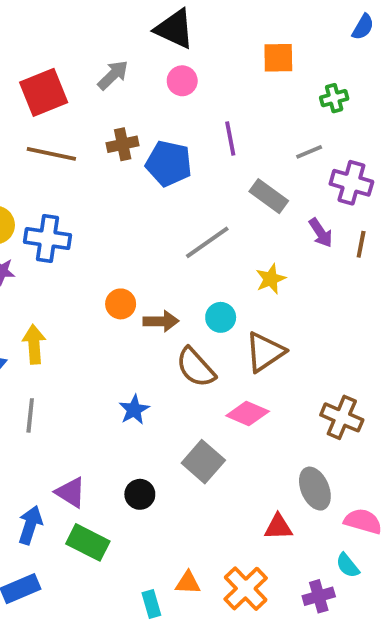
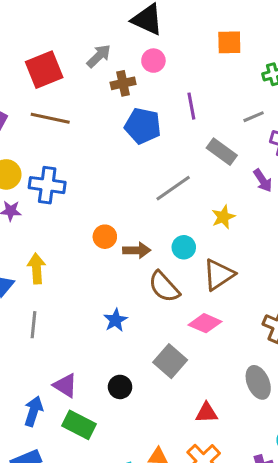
brown cross: (123, 144) -> (123, 83), moved
red triangle: (278, 527) -> (207, 413), moved

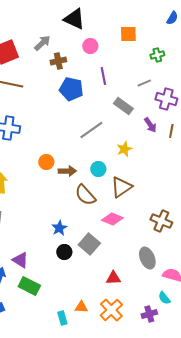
pink circle: (153, 61) -> (90, 46), moved
blue star: (115, 320) -> (59, 228), moved
black circle: (120, 387) -> (64, 252), moved

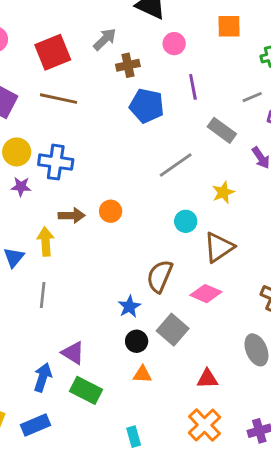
brown arrow: (67, 171) -> (72, 216), moved
brown semicircle: (85, 195) -> (160, 276), moved, turned 65
orange triangle: (81, 307) -> (142, 374), moved

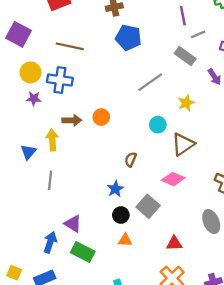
purple line: (193, 87) -> (183, 16), moved
gray line: (252, 97) -> (198, 34), moved
brown line: (59, 99) -> (70, 46), moved
brown semicircle: (160, 276) -> (131, 160), moved, size x0.6

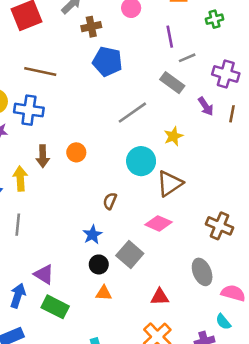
brown arrow: (72, 120) -> (43, 156), turned 90
cyan circle: (158, 125) -> (141, 161), size x1.5

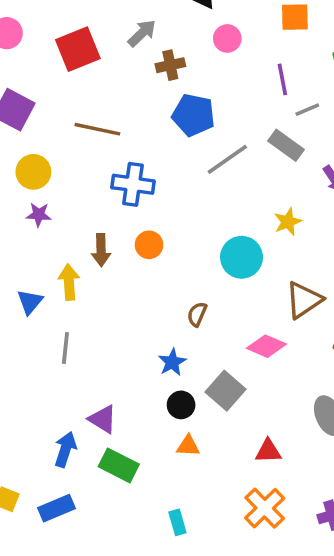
blue cross: (29, 110) -> (133, 184), moved
gray line: (132, 113) -> (227, 159), moved
brown triangle: (170, 184) -> (304, 300), moved

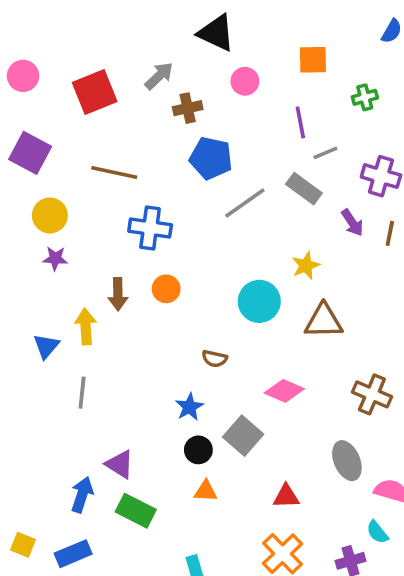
brown triangle: (304, 300) -> (324, 321), moved, turned 33
brown semicircle: (197, 314) -> (214, 359), turned -100

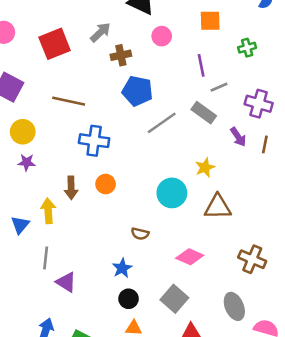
gray square: (243, 436) -> (174, 299), moved
purple triangle: (120, 464) -> (66, 282), moved

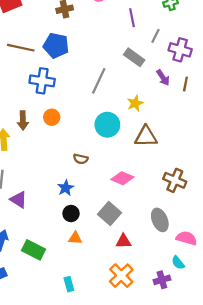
gray line: (219, 87) -> (156, 36), moved, turned -40
blue pentagon: (137, 91) -> (56, 46), moved
gray line: (162, 123) -> (99, 81), moved, turned -30

